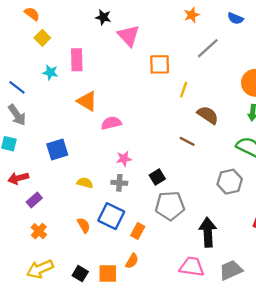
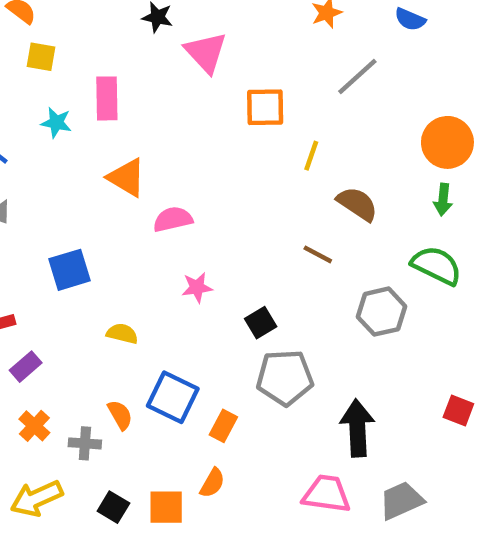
yellow square: (42, 38) -> (41, 57), turned -35
gray hexagon: (230, 182) -> (382, 312), moved
gray cross: (119, 183) -> (85, 443), moved

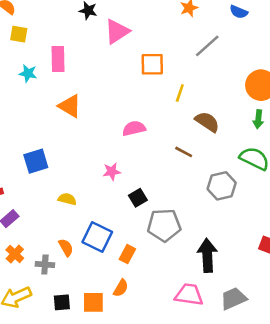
pink triangle: (206, 52) -> (117, 31), turned 40
pink semicircle: (173, 219) -> (134, 128), moved
black square: (261, 323) -> (138, 198), moved
black square: (113, 507) -> (62, 302), turned -36

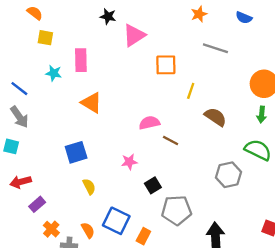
gray line: (207, 46) -> (215, 48), turned 60
brown line: (184, 152) -> (171, 140), moved
blue square: (36, 161) -> (76, 152), moved
yellow semicircle: (67, 199) -> (89, 187), turned 49
orange cross: (15, 254) -> (51, 229), moved

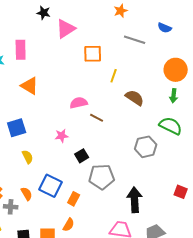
blue semicircle: (244, 18) -> (165, 28), moved

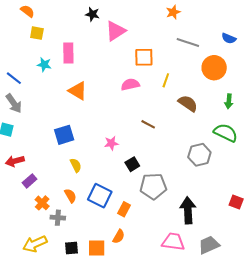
blue semicircle: (165, 28) -> (229, 38), moved
orange circle: (176, 70) -> (214, 68), moved
pink semicircle: (79, 103) -> (130, 84), moved
orange semicircle: (27, 194) -> (70, 196), moved

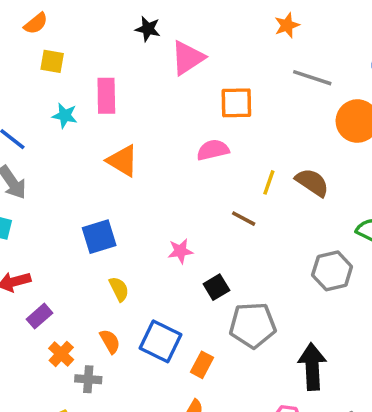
orange semicircle: (27, 11) -> (36, 23), turned 104
yellow line: (166, 80) -> (269, 182), moved

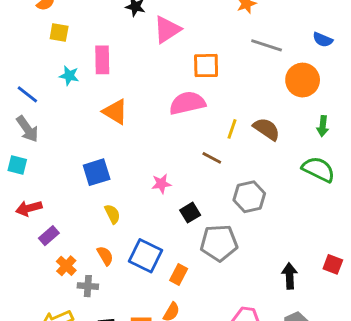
pink semicircle: (213, 150) -> (187, 103), size x1.4
gray hexagon: (332, 271) -> (249, 197), moved
black arrow: (312, 367) -> (290, 276), moved, size x0.7

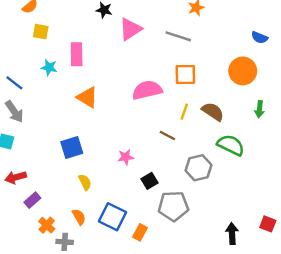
gray line: (267, 45) -> (178, 36), moved
orange square: (206, 66) -> (185, 75), moved
green semicircle: (318, 169) -> (231, 145), moved

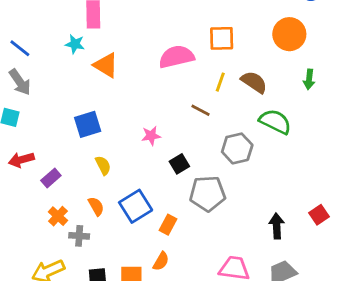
cyan star: (49, 67) -> (75, 44), moved
purple rectangle: (32, 200) -> (51, 178), moved
blue square: (112, 217) -> (136, 206), turned 32
red square: (268, 224) -> (319, 215), turned 35

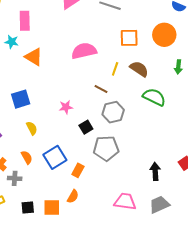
orange square: (222, 38) -> (129, 38), moved
gray hexagon: (237, 148) -> (113, 112), moved

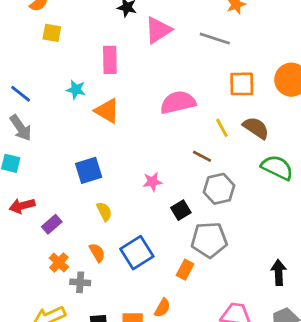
pink rectangle: (25, 21) -> (110, 60), moved
yellow line: (115, 69) -> (222, 128), turned -48
orange rectangle: (78, 170) -> (185, 270), moved

